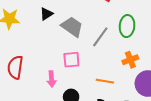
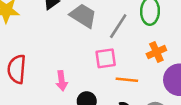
pink square: (71, 60) -> (106, 58), moved

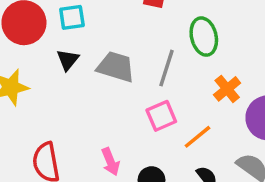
orange line: (127, 80) -> (197, 137), turned -30

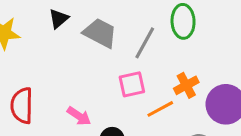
orange cross: (227, 89) -> (186, 85), moved
pink arrow: (110, 162) -> (79, 116), turned -45

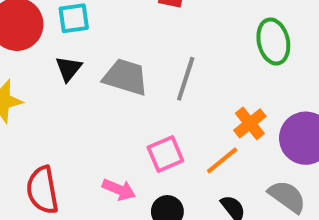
green ellipse: (183, 21) -> (273, 42), moved
pink square: (132, 84) -> (165, 154), moved

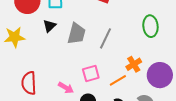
gray trapezoid: (126, 77) -> (77, 34), turned 80

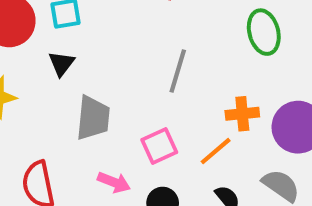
gray trapezoid: (77, 34) -> (93, 118), moved
orange cross: (134, 64) -> (242, 114), turned 35

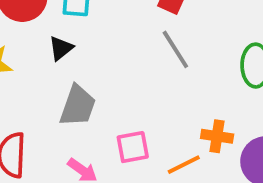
gray line: (178, 71) -> (175, 49), moved, turned -63

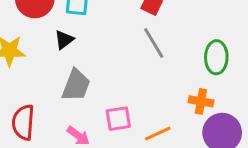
orange cross: (217, 136) -> (201, 101), moved

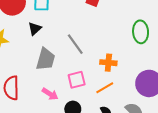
gray line: (154, 43) -> (75, 44), moved
orange cross: (201, 101) -> (108, 63), moved

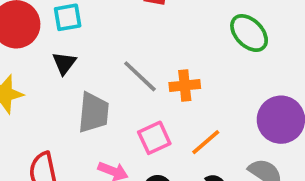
green ellipse: (141, 32) -> (249, 33), turned -30
orange cross: (108, 63) -> (185, 85), moved

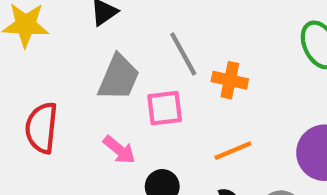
pink square: (154, 138) -> (165, 108), moved

